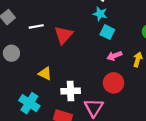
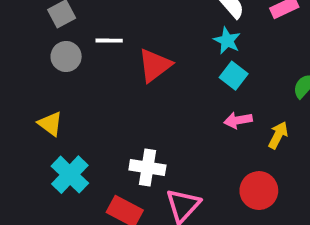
gray circle: (11, 53) -> (66, 57), moved
yellow triangle: (45, 74) -> (50, 124), moved
red circle: (113, 83) -> (259, 191), moved

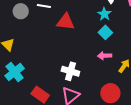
red triangle: (155, 65) -> (66, 22), turned 36
white cross: (147, 167) -> (70, 71), moved

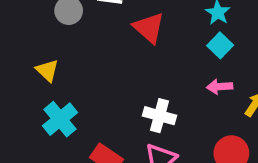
red triangle: (66, 22) -> (149, 28), turned 36

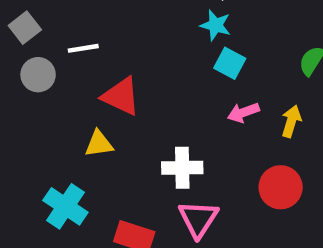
red triangle: (149, 28) -> (121, 96), moved
yellow triangle: (47, 71) -> (99, 144), moved, turned -35

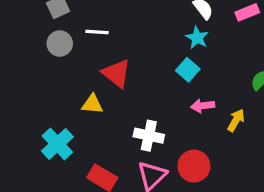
cyan square: (230, 63) -> (188, 70), moved
red circle: (281, 187) -> (194, 166), moved

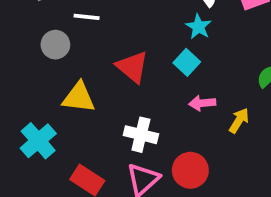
gray circle: (60, 44) -> (55, 45), moved
red triangle: (116, 73) -> (132, 67), moved
yellow triangle: (92, 104) -> (79, 97), size x1.4

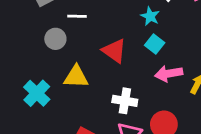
cyan star: (198, 27) -> (150, 16), moved
pink arrow: (202, 103) -> (169, 74), size x1.4
cyan cross: (38, 141) -> (37, 93), moved

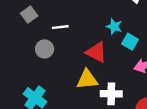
cyan star: (150, 16) -> (114, 26), moved
yellow triangle: (76, 77) -> (87, 79), moved

